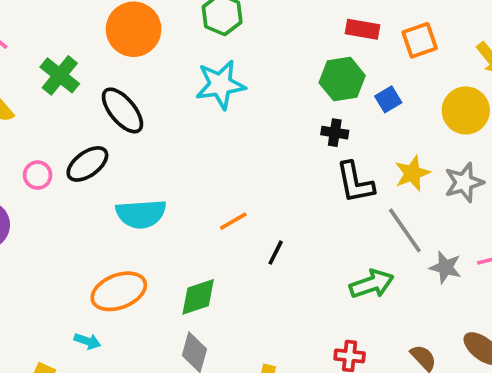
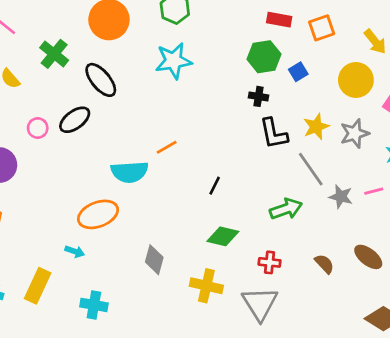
cyan semicircle: (141, 214) -> (130, 172), moved
orange line: (233, 221) -> (167, 147), moved
green diamond: (198, 297) -> (223, 236), moved, turned 32

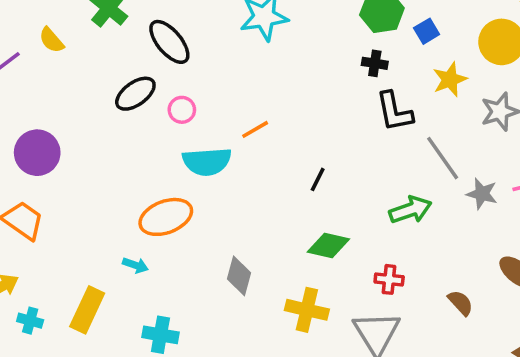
yellow star: (316, 127) -> (450, 79), moved
pink circle: (38, 128) -> (182, 110), moved
brown semicircle: (324, 264) -> (460, 303), moved

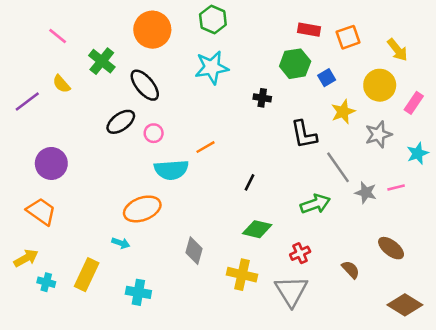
black cross: (375, 63) -> (262, 98), moved
red cross: (389, 279) -> (300, 253), turned -30

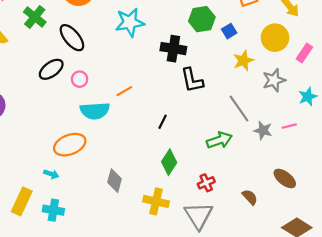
black cross: (262, 98) -> (173, 49), size x1.6
black L-shape: (304, 134) -> (192, 80), moved
green diamond: (257, 229) -> (169, 162), turned -70
cyan cross: (138, 292) -> (53, 210), moved

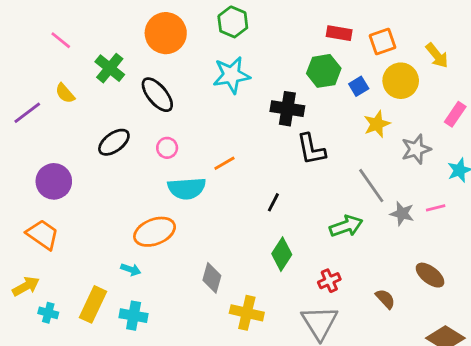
yellow circle: (275, 38) -> (401, 81), moved
black ellipse: (51, 69) -> (114, 142), moved
yellow cross: (156, 201) -> (247, 313), moved

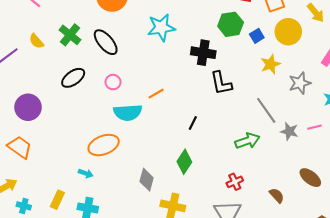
green cross: (110, 68) -> (70, 35), moved
green diamond: (282, 254) -> (184, 162), moved
yellow rectangle: (93, 304) -> (57, 200), size x0.7

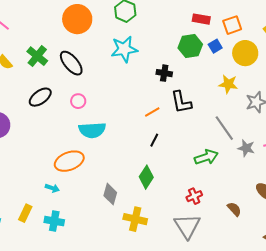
blue square: (257, 36) -> (215, 46), moved
black cross: (203, 53) -> (164, 73), size x0.7
yellow star: (270, 64) -> (228, 84), turned 30
orange line: (156, 94) -> (152, 112), moved

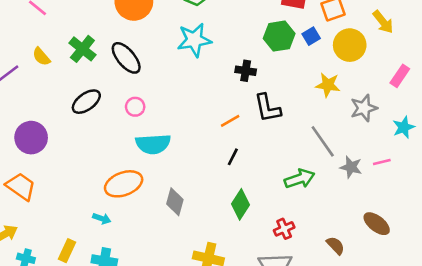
green diamond: (146, 177) -> (240, 204), moved
gray diamond: (110, 194) -> (175, 202), moved

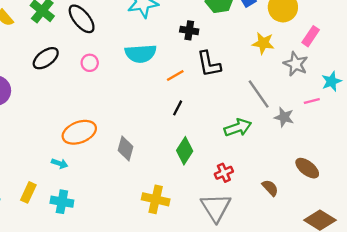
pink rectangle: (400, 76) -> (311, 36), moved
gray star: (364, 108) -> (296, 64), turned -30
cyan semicircle: (153, 144) -> (141, 54), moved
pink line: (382, 162) -> (312, 101), moved

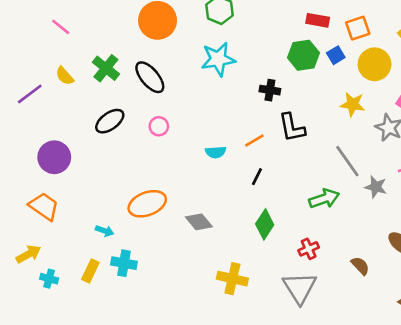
cyan semicircle: (141, 54) -> (216, 152), moved, size x0.6
gray diamond: (126, 148) -> (199, 222), turned -55
cyan arrow: (60, 163) -> (105, 231), moved
cyan cross: (62, 202) -> (124, 263), moved

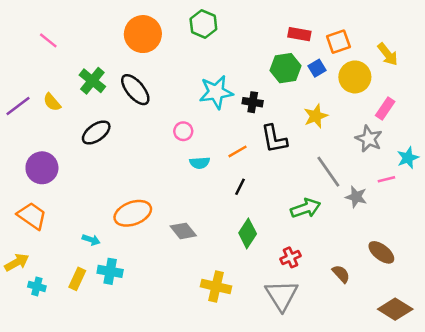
cyan star: (218, 59) -> (216, 92), moved
yellow semicircle: (65, 76) -> (52, 102), moved
yellow star: (353, 104) -> (316, 116), moved, turned -30
pink circle: (159, 126) -> (183, 131), moved

